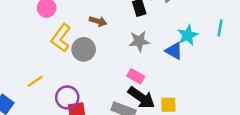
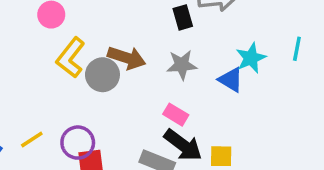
brown arrow: (98, 21) -> (127, 58), moved, size x1.5
yellow line: (35, 81) -> (32, 140), moved

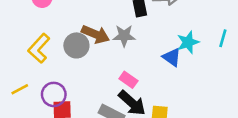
yellow L-shape: (71, 58) -> (39, 48), moved
gray star: (182, 65) -> (124, 36), moved

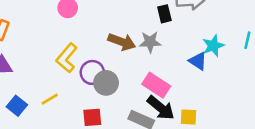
gray circle: (76, 45) -> (106, 83), moved
pink rectangle: (128, 80) -> (156, 85), size x1.5
purple circle: (54, 94) -> (92, 72), moved

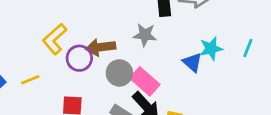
brown arrow: (122, 42) -> (100, 47), moved, turned 144
gray circle: (106, 83) -> (119, 73), moved

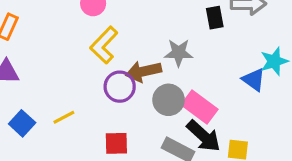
gray star: (145, 35) -> (179, 53), moved
yellow L-shape: (55, 39) -> (104, 45), moved

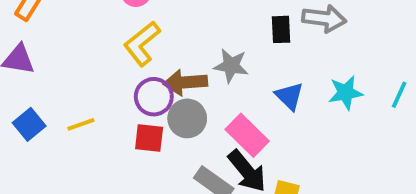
blue triangle: (254, 80) -> (289, 96), moved
gray circle: (169, 100) -> (187, 118), moved
red square: (116, 143) -> (149, 138), moved

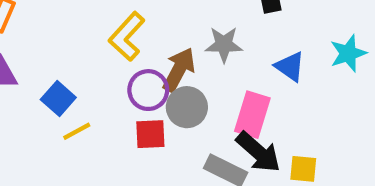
brown arrow: (185, 82) -> (179, 70), turned 132
blue square: (29, 124) -> (58, 99), moved
pink rectangle: (247, 135) -> (252, 115), turned 72

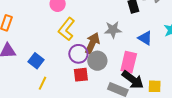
yellow line: (77, 131) -> (43, 83), moved, turned -32

